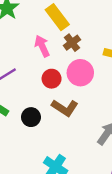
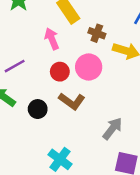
brown cross: (72, 43) -> (97, 33), moved, turned -35

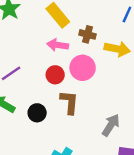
pink arrow: (52, 39) -> (58, 45), moved, turned -54
brown L-shape: (72, 101) -> (69, 102), turned -115

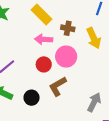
yellow arrow: (117, 49) -> (94, 38), turned 60
brown L-shape: (69, 102) -> (58, 86), turned -120

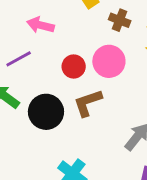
pink arrow: (44, 39) -> (40, 25), moved
black circle: (32, 98) -> (46, 112), size x1.5

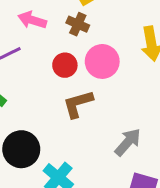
brown cross: (120, 20) -> (78, 24), moved
black circle: (46, 112) -> (21, 149), moved

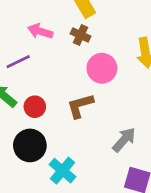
red circle: (65, 65) -> (35, 107), moved

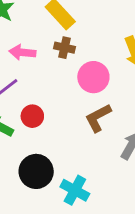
brown L-shape: (80, 106) -> (98, 118), moved
red circle: (35, 107) -> (32, 116), moved

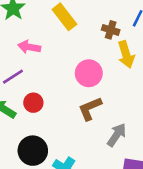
brown cross: (64, 48) -> (111, 30), moved

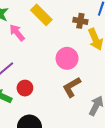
pink arrow: (29, 47) -> (17, 33), moved, turned 48

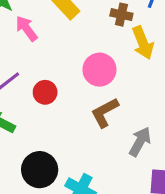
red circle: (25, 88) -> (45, 92), moved

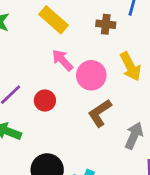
pink arrow: (27, 28) -> (62, 60), moved
yellow arrow: (143, 43) -> (130, 67), moved

